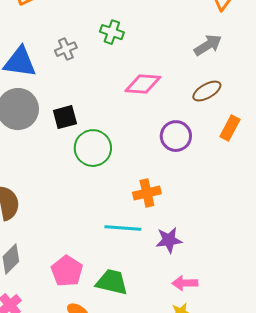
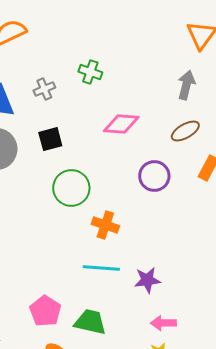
gray arrow: (208, 45) -> (186, 85), turned -44
black square: (65, 117) -> (50, 139), moved
orange cross: (147, 193) -> (105, 225), moved, turned 32

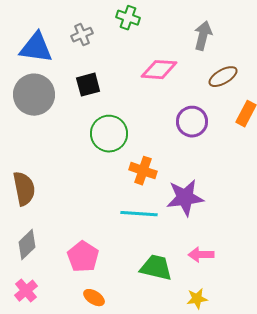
gray arrow: (186, 85) -> (203, 36), moved
purple star: (147, 280) -> (185, 198), moved, size x1.4
green trapezoid: (90, 322) -> (156, 268), moved
pink arrow: (163, 323) -> (201, 255), moved

